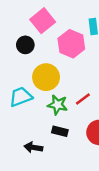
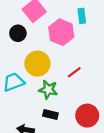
red line: (83, 99) -> (74, 72), moved

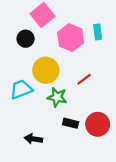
cyan rectangle: (82, 16) -> (98, 32), moved
black rectangle: (50, 114) -> (71, 123), moved

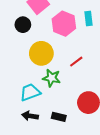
cyan trapezoid: (21, 89) -> (30, 92), moved
black rectangle: (71, 123) -> (59, 117), moved

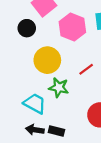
cyan trapezoid: (30, 92) -> (35, 104), turned 50
black rectangle: (59, 117) -> (56, 131), moved

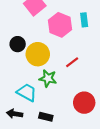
black circle: (27, 28) -> (18, 44), moved
black arrow: (35, 130) -> (15, 114), moved

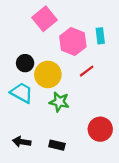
red line: (72, 62) -> (87, 71), moved
cyan trapezoid: (27, 93) -> (22, 93), moved

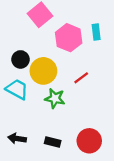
red line: (87, 71) -> (81, 78), moved
red circle: (100, 129) -> (89, 141), moved

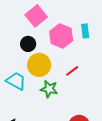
black circle: (20, 59) -> (28, 44), moved

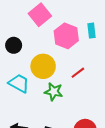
black circle: (28, 44) -> (14, 45), moved

